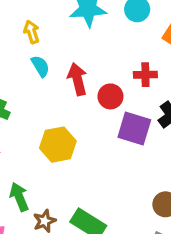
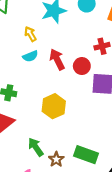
yellow arrow: (32, 32) -> (30, 34), moved
cyan semicircle: (40, 66) -> (30, 56), turned 112

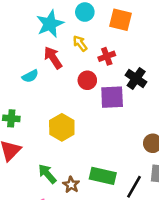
yellow arrow: (30, 34) -> (80, 43), moved
red arrow: (57, 59) -> (53, 58), moved

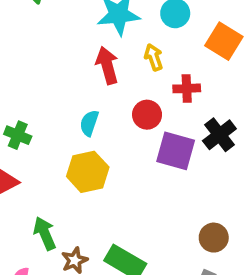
cyan semicircle: (30, 76) -> (89, 123), moved, turned 119

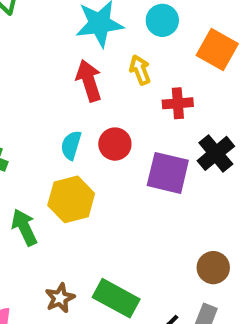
red circle: (147, 115) -> (115, 144), moved
green arrow: (45, 233) -> (24, 227), moved

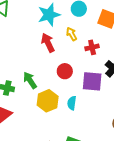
cyan semicircle: (71, 145) -> (72, 103), moved
green arrow: (24, 227) -> (30, 80), moved

